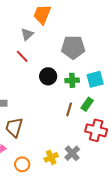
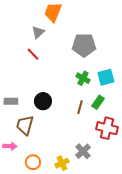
black circle: (48, 76) -> (43, 101), moved
green cross: (72, 80) -> (83, 78), turned 32
yellow cross: (51, 157) -> (62, 163), moved

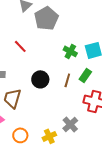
gray pentagon: (84, 45) -> (46, 18), moved, turned -30
red line: (33, 54) -> (20, 46), moved
black circle: (43, 101) -> (40, 79), moved

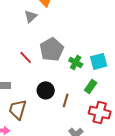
gray pentagon: (46, 18) -> (52, 49), moved
brown line: (67, 80) -> (66, 100), moved

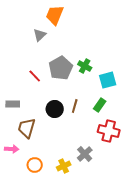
green cross: (76, 62) -> (85, 66), moved
brown line: (66, 100) -> (75, 106), moved

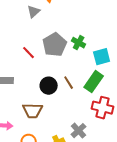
green rectangle: (100, 105) -> (94, 82), size x1.5
brown line: (75, 106) -> (69, 83), turned -48
brown trapezoid: (27, 128) -> (33, 111), moved, turned -105

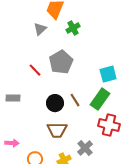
green cross: (79, 43) -> (73, 28), moved, turned 32
brown trapezoid: (33, 111) -> (57, 130), moved

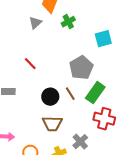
gray pentagon: (61, 62) -> (81, 68), moved
cyan square: (108, 74) -> (103, 39), moved

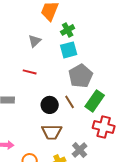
gray triangle: (35, 23) -> (35, 41), moved
cyan square: (103, 39) -> (69, 50), moved
red line: (30, 64) -> (30, 72), turned -32

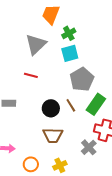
gray triangle: (35, 41) -> (36, 44), size x1.6
gray cross: (80, 150) -> (89, 147), moved

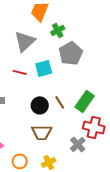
cyan square: (70, 53) -> (44, 68), moved
gray pentagon: (82, 79) -> (71, 53), moved

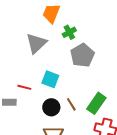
cyan square: (44, 68) -> (50, 79), moved, turned 36
red line: (20, 72) -> (24, 87), moved

